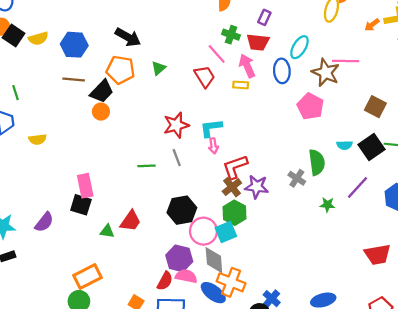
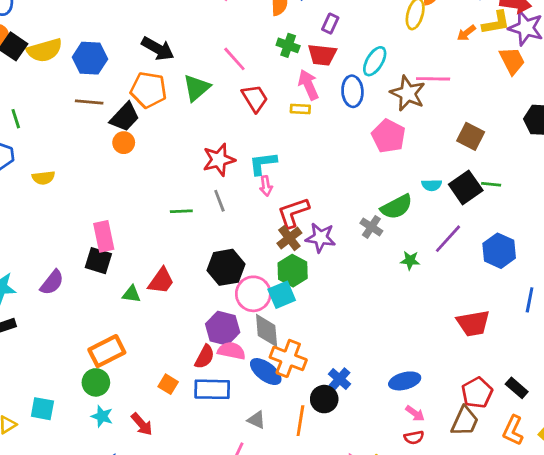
yellow semicircle: (38, 38) -> (44, 50), size x1.4
pink line: (217, 54) -> (234, 59), moved
green triangle: (159, 68) -> (197, 88), size x1.5
green semicircle: (317, 162) -> (397, 207), turned 70

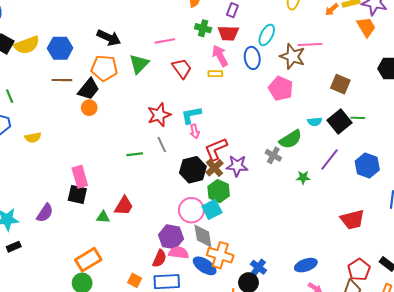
pink line: (234, 59) -> (165, 41), turned -54
black hexagon: (226, 267) -> (193, 170), moved

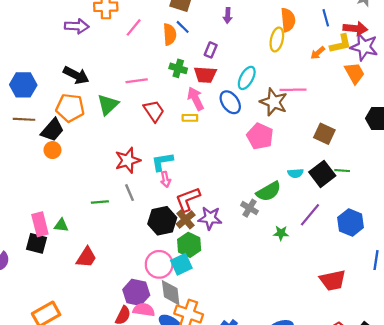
blue ellipse: (252, 58) -> (230, 102), turned -30
green triangle: (103, 217) -> (61, 225), moved

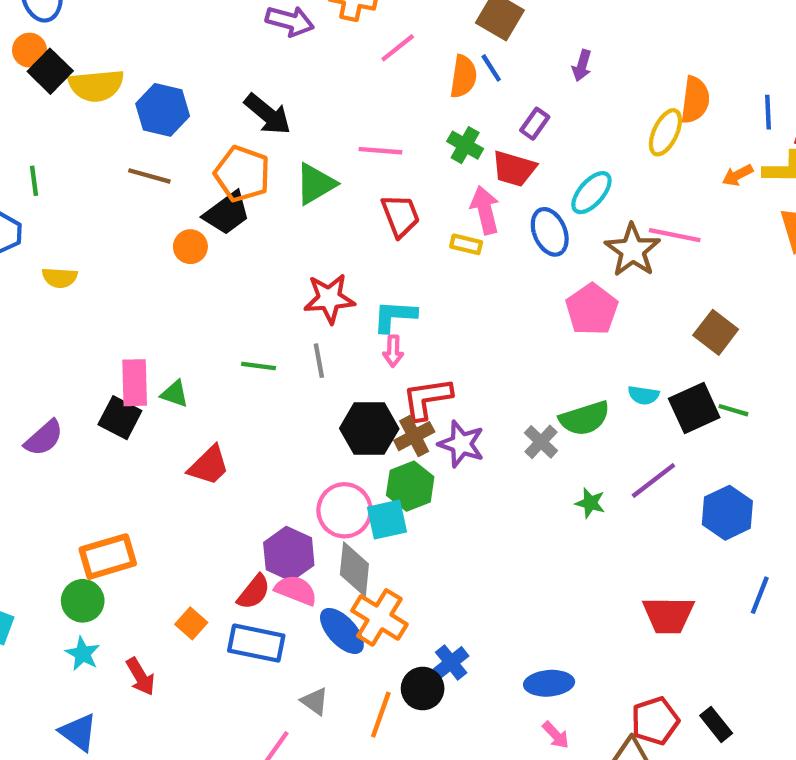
black trapezoid: (52, 130) -> (227, 213), moved

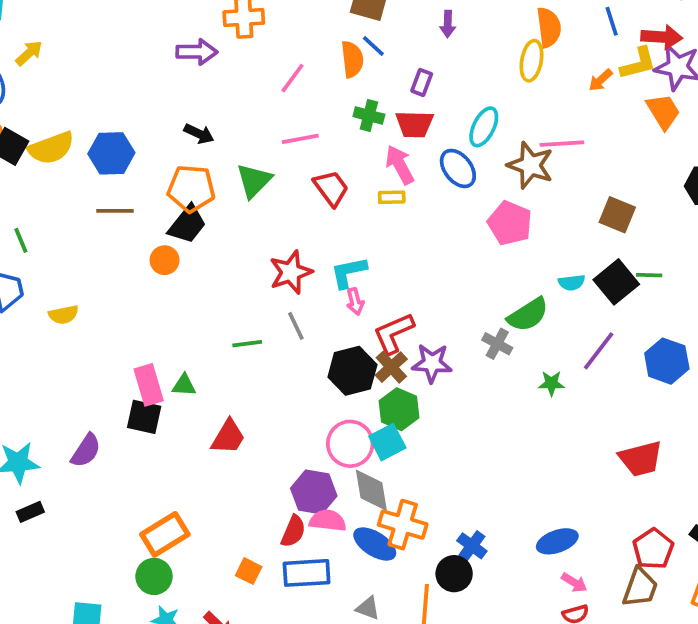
pink line: (398, 48) -> (293, 78), moved
black arrow: (268, 114) -> (199, 134), size x0.7

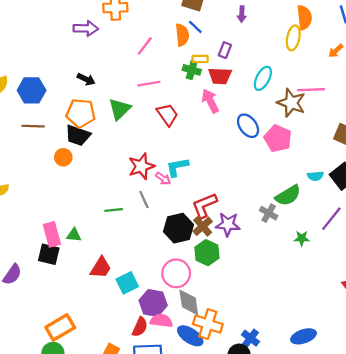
blue ellipse: (458, 168) -> (248, 126), moved
yellow rectangle: (392, 197) -> (200, 59), moved
black trapezoid: (187, 224) -> (78, 135), turned 70
pink arrow: (355, 302) -> (163, 178), moved, turned -42
cyan square: (387, 442) -> (127, 283), moved

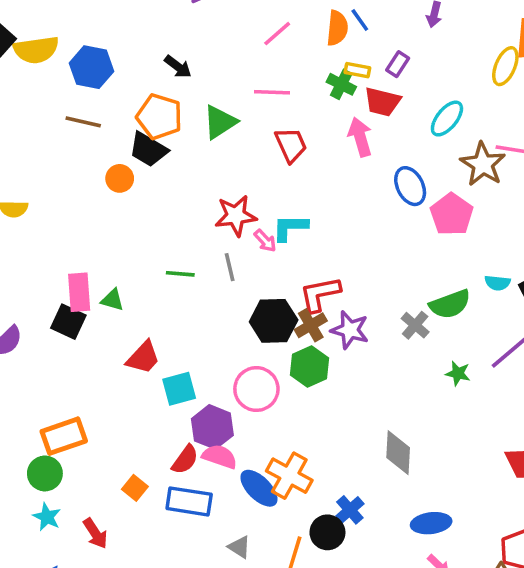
gray diamond: (189, 302) -> (398, 453), moved

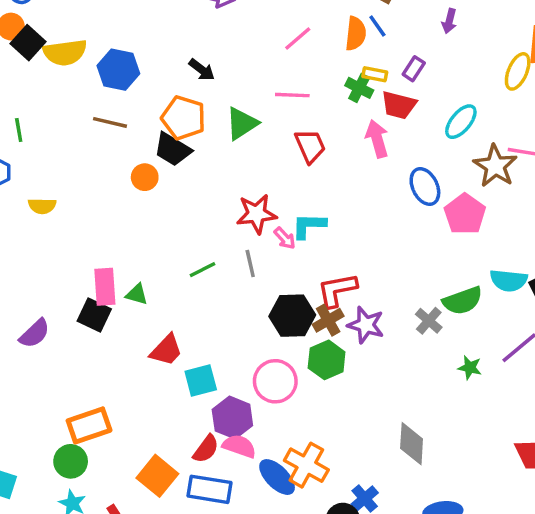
green line: (180, 274) -> (203, 270), turned -32
cyan semicircle: (498, 283) -> (509, 280), size x1.5
orange square: (135, 488) -> (157, 476), size x1.6

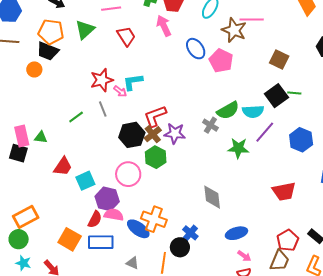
cyan semicircle: (509, 280) -> (253, 112), moved
green star: (470, 368) -> (238, 148), size x1.5

